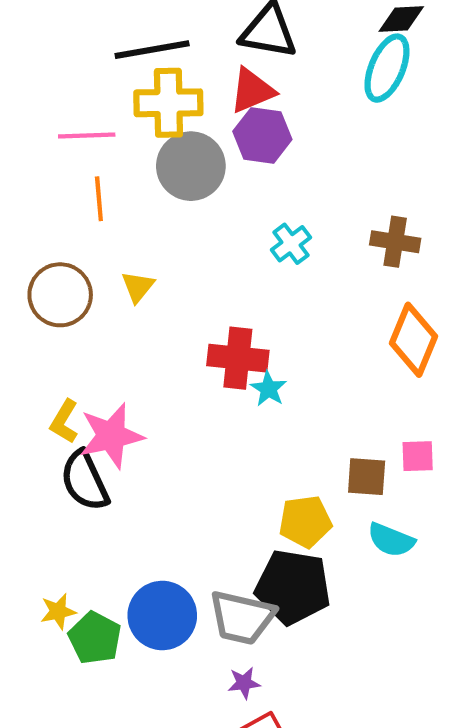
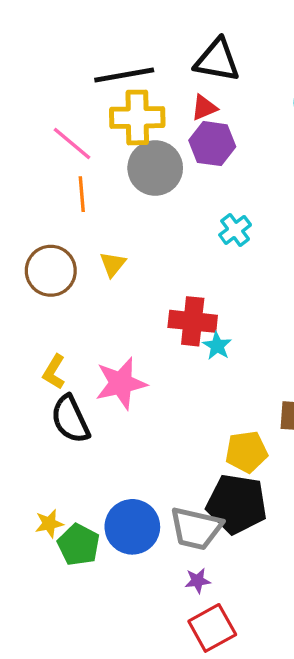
red triangle: (252, 91) -> (204, 108), size x0.7
pink line: (87, 135) -> (72, 144), turned 42
pink star: (111, 436) -> (121, 383), moved

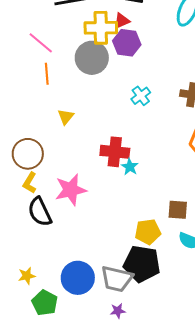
yellow cross: (137, 117) -> (101, 28), moved
brown circle: (51, 271) -> (28, 154), moved
green pentagon: (78, 545) -> (45, 303), moved

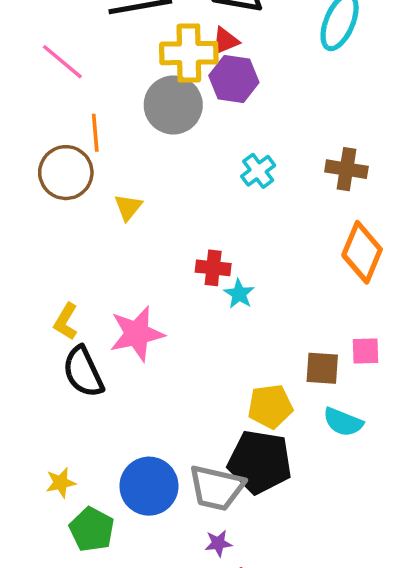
pink line: (41, 43) -> (62, 62), moved
red cross: (115, 152) -> (213, 268), size x0.7
brown circle: (28, 154) -> (66, 173), moved

